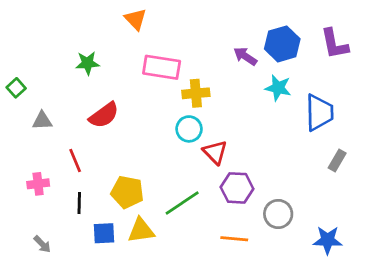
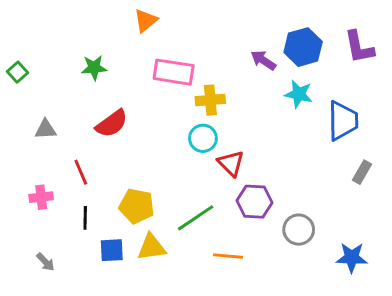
orange triangle: (136, 19) -> (146, 21), turned 35
green square: (16, 88) -> (18, 72), moved
orange line: (234, 239) -> (228, 256), moved

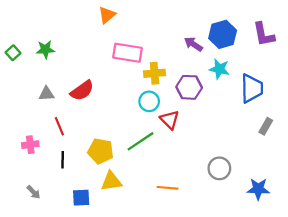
green star: (94, 68) -> (45, 49), moved
gray triangle: (45, 129) -> (46, 94), moved
purple hexagon: (254, 202) -> (189, 87), moved
green line: (196, 218) -> (140, 141), moved
blue square: (112, 250) -> (81, 198), moved

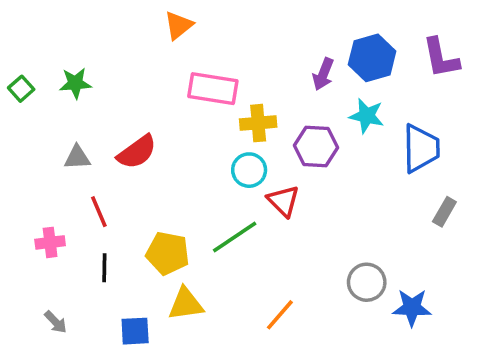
purple arrow: (193, 44) -> (323, 74), turned -102
orange line: (167, 188) -> (280, 315), turned -54
blue star: (258, 189) -> (412, 308), moved

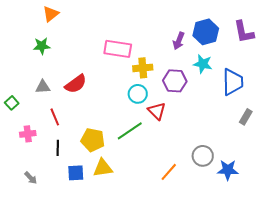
orange triangle: (179, 25) -> (51, 14), moved
green square: (21, 89) -> (12, 103), moved
orange line: (280, 315) -> (169, 172), moved
blue square: (135, 331) -> (76, 173), moved

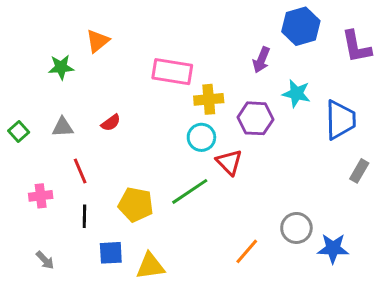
orange triangle: (51, 14) -> (98, 41), moved
blue hexagon: (206, 32) -> (301, 26), moved
red semicircle: (76, 84) -> (111, 123), size x0.6
green square: (12, 103) -> (19, 132), moved
yellow triangle: (103, 168) -> (150, 266), moved

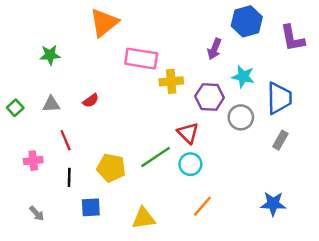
orange triangle: (98, 41) -> (104, 23), moved, size x1.5
cyan circle: (201, 137) -> (190, 164), moved
gray rectangle: (359, 171) -> (280, 140), moved
gray circle: (296, 228) -> (241, 117), moved
yellow triangle: (150, 266) -> (144, 218), moved

